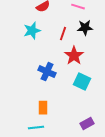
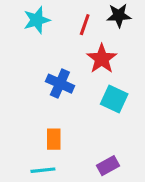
purple rectangle: (87, 124) -> (108, 166), moved

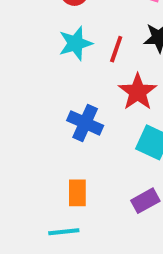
cyan star: (37, 20) -> (75, 43), moved
purple rectangle: (108, 166) -> (145, 201), moved

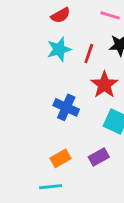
orange rectangle: (77, 193) -> (60, 158), turned 60
purple rectangle: (145, 201) -> (99, 157), moved

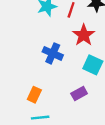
orange rectangle: (60, 158) -> (34, 95), moved, turned -35

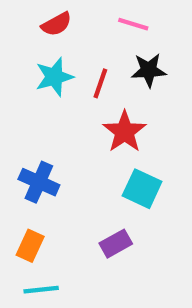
blue cross: (53, 53) -> (39, 182), moved

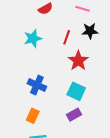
cyan star: (54, 77) -> (33, 38), moved
cyan square: (142, 189) -> (76, 91), moved

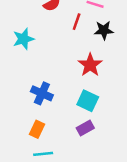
red line: (67, 37) -> (77, 22), moved
cyan star: (33, 38) -> (23, 39), moved

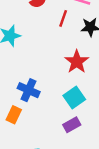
cyan square: (88, 101) -> (74, 98), turned 30
orange rectangle: (37, 129) -> (14, 115), moved

